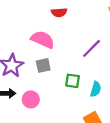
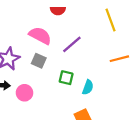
purple line: (92, 48) -> (72, 44), moved
gray square: (43, 65) -> (39, 61), turned 32

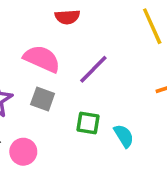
cyan semicircle: (88, 87) -> (124, 136), turned -48

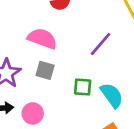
purple line: (93, 69) -> (101, 44), moved
cyan semicircle: (124, 136) -> (112, 95), size x1.4

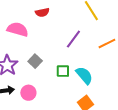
pink semicircle: (42, 38) -> (18, 29), moved
gray square: (45, 70) -> (35, 61), turned 32

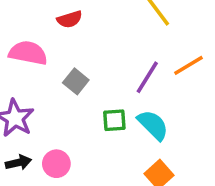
purple line: (73, 39) -> (147, 77), moved
gray square: (35, 61) -> (76, 81), moved

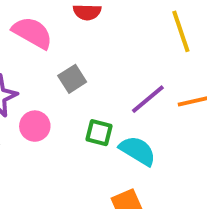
cyan semicircle: (153, 125) -> (138, 151), turned -32
pink circle: (56, 164) -> (35, 126), moved

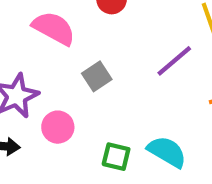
purple line: (148, 99) -> (174, 61), moved
green square: (99, 133) -> (116, 157), moved

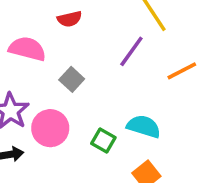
pink circle: (58, 127) -> (50, 128), size x1.4
green square: (116, 157) -> (103, 141), turned 30

